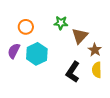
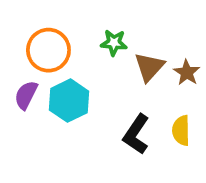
orange circle: (26, 27) -> (48, 50), size x1.5
brown star: (95, 50) -> (187, 73), moved

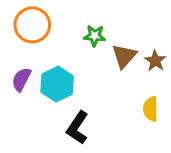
orange circle: (48, 50) -> (32, 25), moved
black L-shape: (136, 134) -> (77, 128), moved

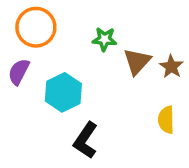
purple semicircle: (21, 79) -> (19, 72), moved

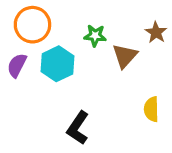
brown star: (171, 67) -> (156, 32), moved
cyan hexagon: (63, 92) -> (58, 64), moved

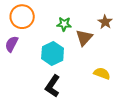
cyan hexagon: (58, 64) -> (53, 53), moved
yellow semicircle: (151, 109) -> (102, 73), turned 112

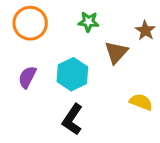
green star: (64, 24) -> (88, 22), moved
purple semicircle: (12, 44) -> (27, 77), moved

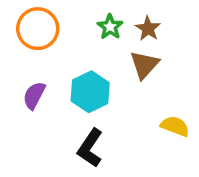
green star: (88, 22) -> (110, 27), turned 30
brown star: (145, 30) -> (148, 29), moved

